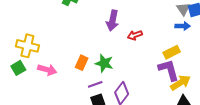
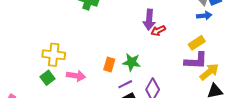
purple arrow: (112, 21) -> (149, 20), moved
purple L-shape: (169, 70) -> (196, 61), turned 115

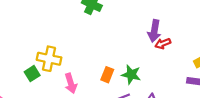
pink arrow: (76, 76) -> (71, 83), turned 60
green square: (47, 78) -> (32, 74), moved

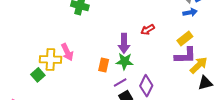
purple arrow: (154, 31) -> (124, 43), moved
pink arrow: (71, 83) -> (67, 52), moved

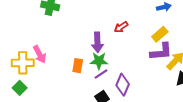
green square: (38, 75) -> (20, 88), moved
purple line: (120, 82) -> (101, 74), moved

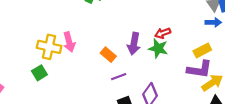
green star: (99, 61) -> (158, 48), moved
orange rectangle: (78, 66) -> (108, 55), moved, turned -72
purple line: (101, 74) -> (119, 77), moved

